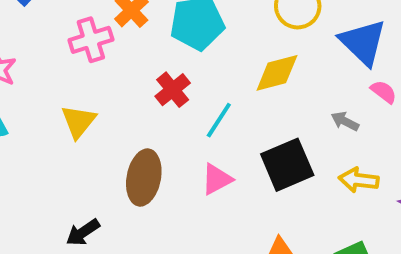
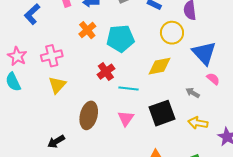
pink cross: (91, 40) -> (52, 56), moved
cyan line: (219, 120) -> (129, 88), turned 60
pink triangle: (217, 179) -> (126, 118), turned -30

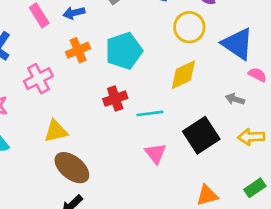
orange cross: (87, 30) -> (78, 50), turned 30
pink cross: (52, 56) -> (38, 79), moved
red cross: (106, 72) -> (115, 99), turned 30
yellow triangle: (57, 85) -> (56, 131), turned 48
brown ellipse: (89, 115) -> (72, 168), moved, turned -52

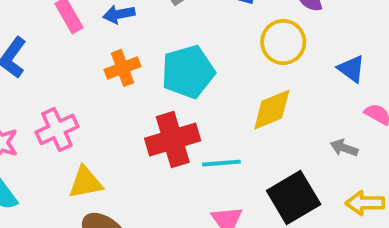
blue triangle: (238, 44) -> (351, 69), size x0.6
pink cross: (38, 79) -> (57, 129), moved
red cross: (115, 99) -> (173, 140), size x1.5

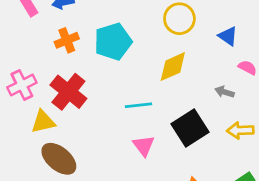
red cross: (173, 140) -> (68, 92), moved, turned -33

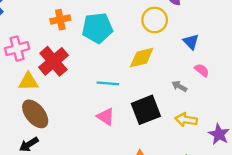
pink triangle: (144, 146) -> (106, 117), turned -30

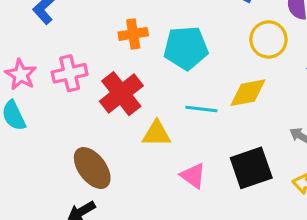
yellow triangle: (28, 82) -> (157, 134), moved
cyan line: (108, 83) -> (201, 109), moved

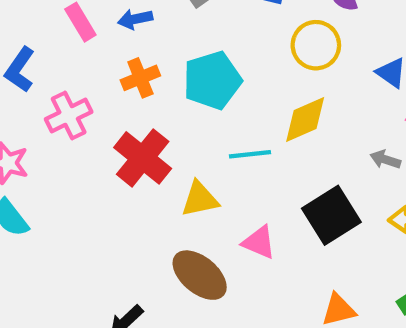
pink cross: (70, 73) -> (69, 116), moved
brown ellipse: (92, 168) -> (200, 275), moved

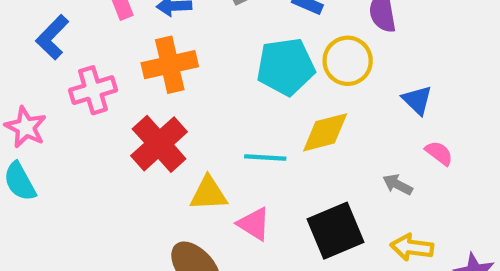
orange cross: (140, 78) -> (170, 65), size x1.4
cyan pentagon: (212, 80) -> (286, 67), moved
pink triangle: (259, 242) -> (254, 224), moved

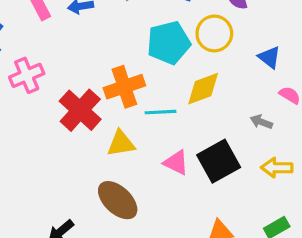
orange cross: (170, 65) -> (124, 87), moved
pink triangle: (254, 224) -> (176, 163), moved

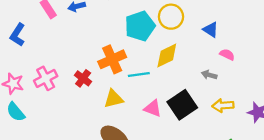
pink cross: (27, 75) -> (46, 78), moved
red cross: (80, 110) -> (83, 78), size x0.6

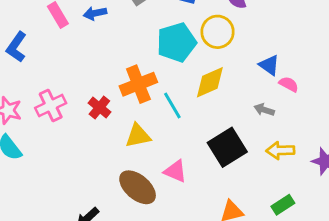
blue triangle: (211, 30) -> (269, 65), moved
cyan line: (139, 75) -> (172, 105), turned 65
pink triangle: (153, 108) -> (175, 171), moved

